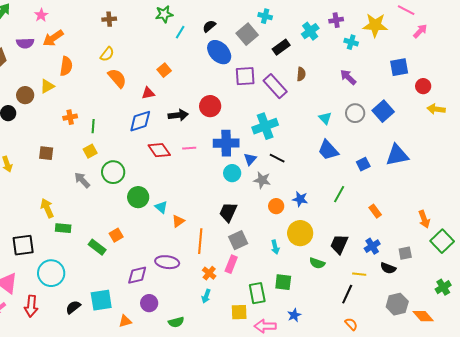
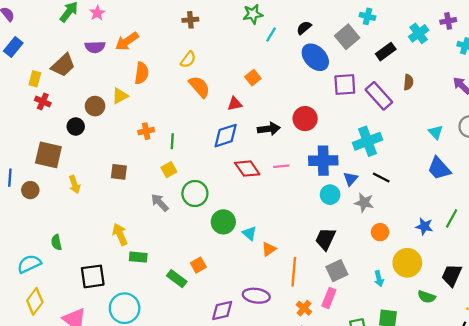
pink star: (41, 15) -> (97, 13), moved
blue star: (300, 199) -> (424, 226), moved

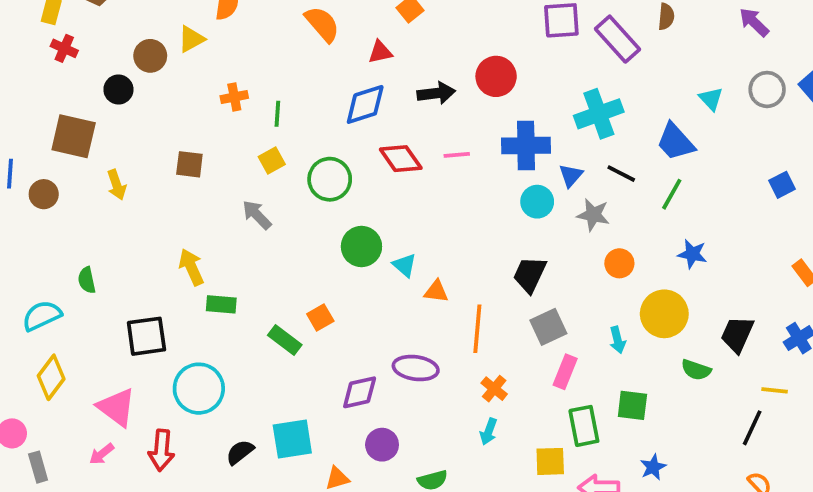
blue trapezoid: (439, 169) -> (675, 142), moved
green circle: (195, 193) -> (330, 179), moved
green line: (452, 218) -> (672, 194), moved
orange triangle: (269, 249) -> (436, 291), turned 42
pink rectangle: (329, 298) -> (565, 372), moved

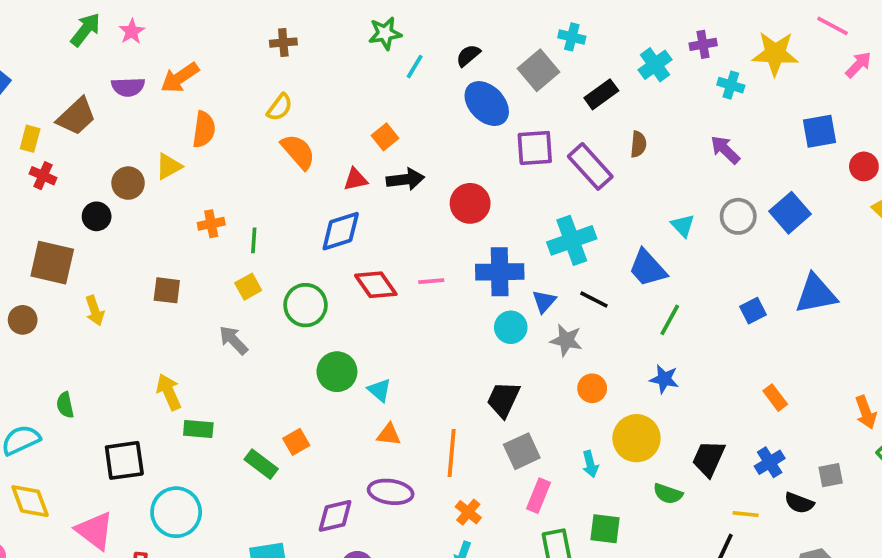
black arrow: (436, 93) -> (405, 179), moved
green line: (672, 194) -> (670, 320), moved
orange triangle: (436, 291) -> (389, 435), moved
yellow diamond: (51, 377) -> (30, 501), turned -57

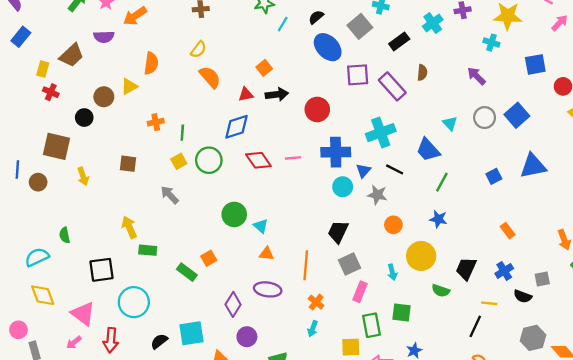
orange arrow: (180, 78) -> (135, 16), moved
cyan cross: (731, 85) -> (491, 43), moved
green circle: (306, 305) -> (209, 160), moved
purple diamond: (335, 516) -> (233, 304), turned -45

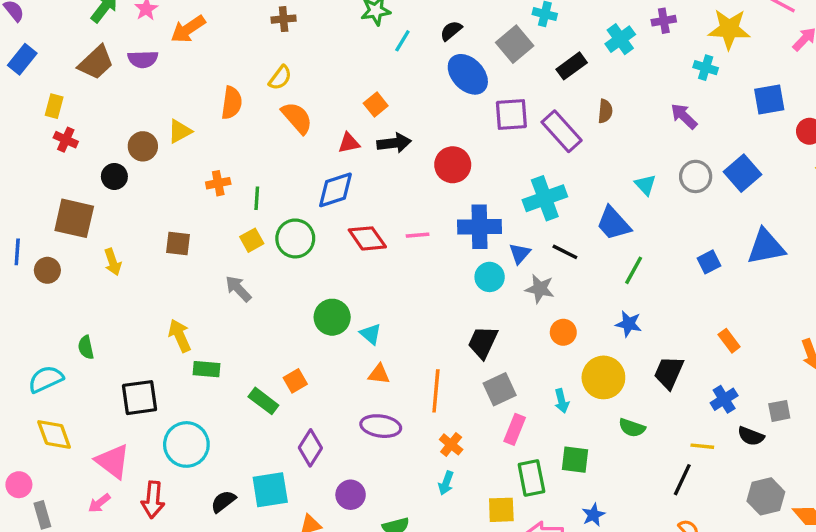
brown trapezoid: (72, 55) -> (96, 63), moved
orange semicircle: (151, 63) -> (232, 103), moved
black trapezoid: (466, 269) -> (669, 372), moved
purple diamond: (233, 304) -> (310, 448), moved

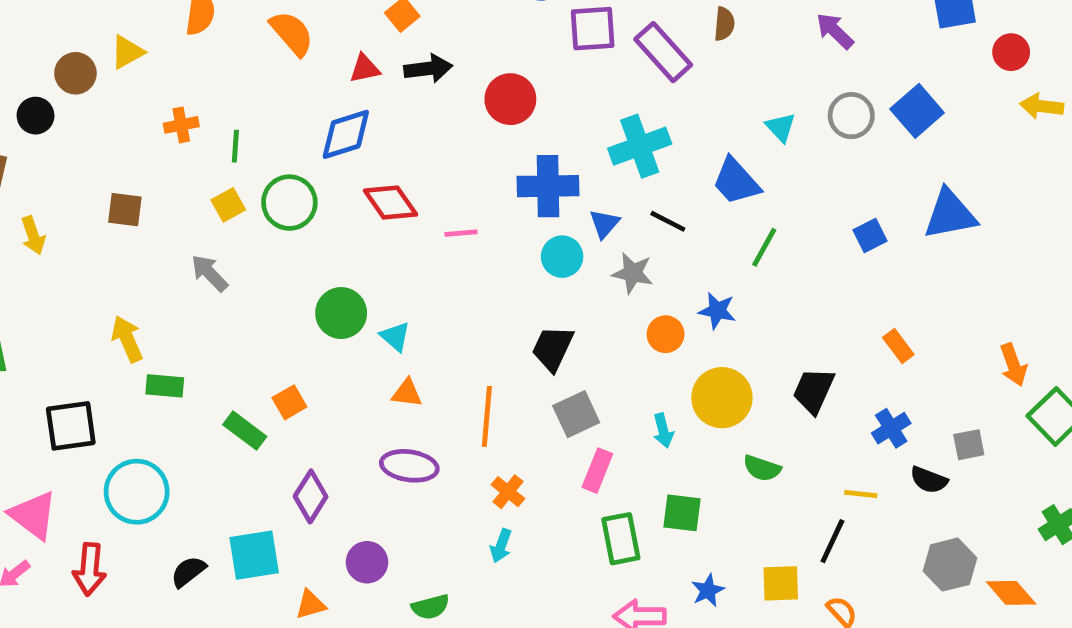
pink line: (418, 235) -> (461, 233), moved
blue star: (629, 324) -> (717, 311), moved
yellow square: (501, 510) -> (781, 583), moved

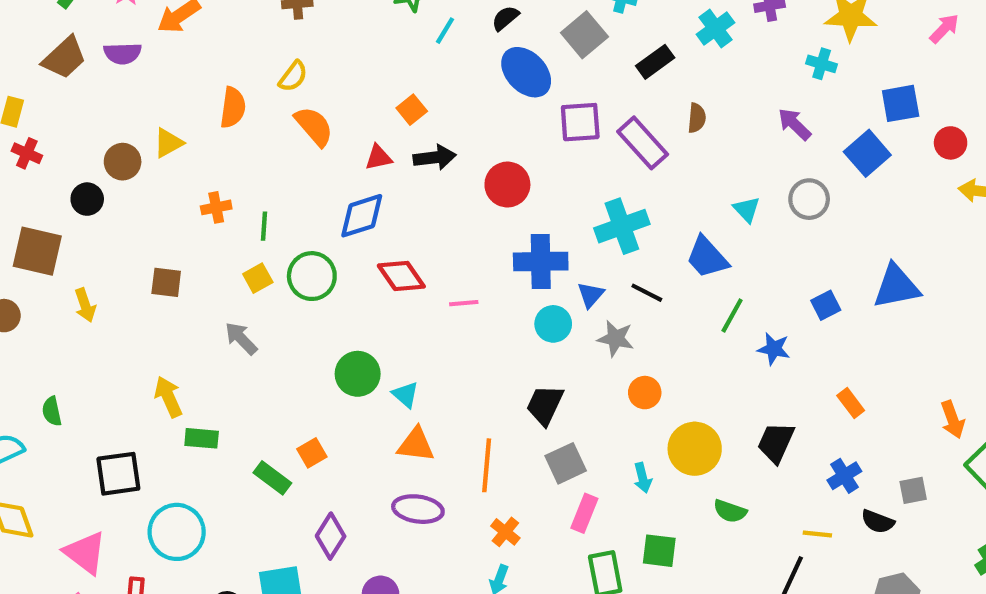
blue square: (917, 111) -> (867, 153), moved
blue star: (717, 311) -> (774, 349), moved
orange triangle: (407, 393) -> (416, 445), size x1.4

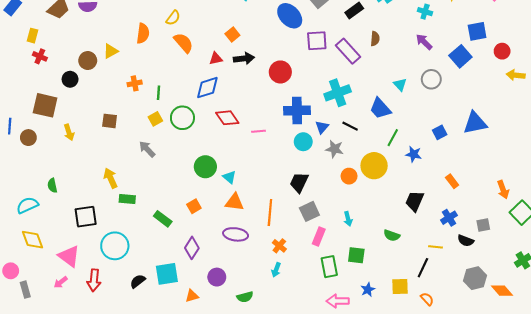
cyan cross: (822, 64) -> (425, 12), moved
yellow circle: (695, 449) -> (374, 166), moved
orange square: (312, 453) -> (194, 206), moved

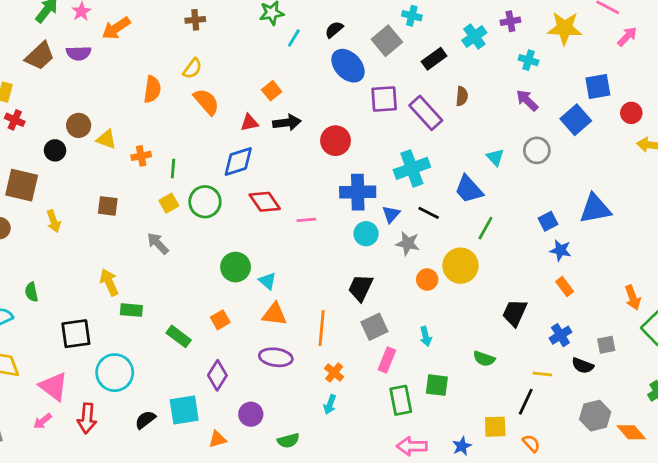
yellow triangle: (111, 51) -> (106, 139), moved, turned 49
blue star: (414, 154) -> (560, 250), moved
blue star: (368, 290) -> (462, 446), moved

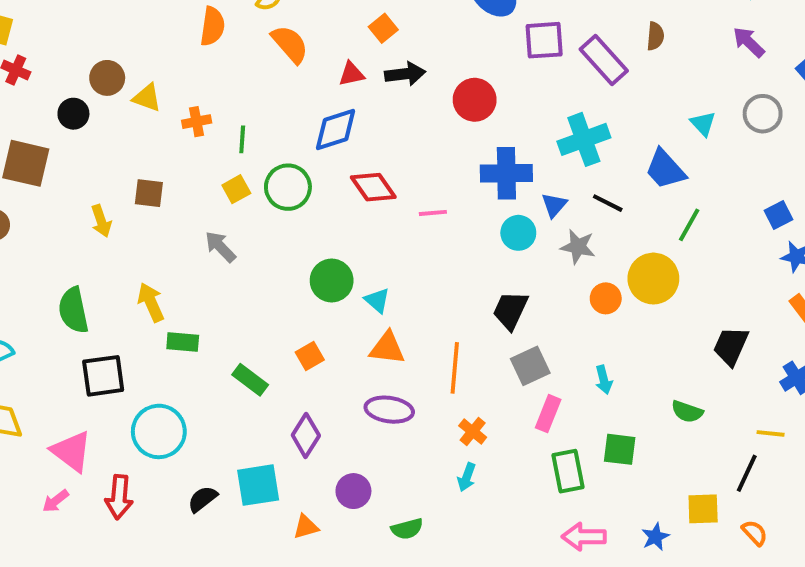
yellow arrow: (54, 221) -> (101, 221), moved
green semicircle: (31, 292) -> (73, 310), moved, size x1.6

